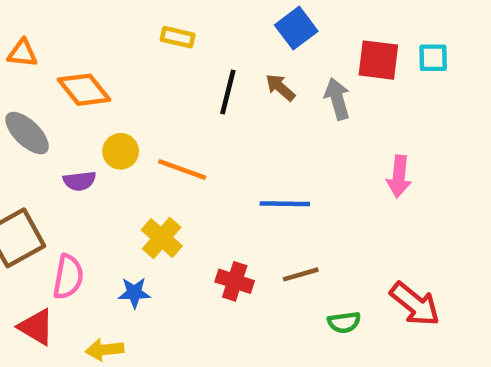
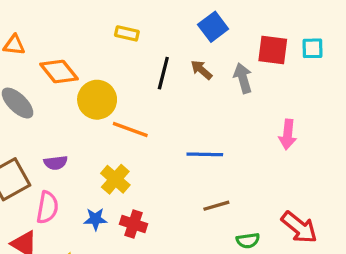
yellow circle: (121, 151) -> (97, 100), moved, size x1.5
purple semicircle: (80, 181) -> (56, 163), moved
red cross: (235, 281) -> (134, 224), moved

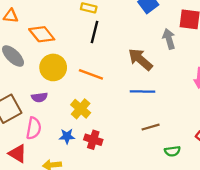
brown arrow: (201, 70) -> (140, 59), moved, size x1.6
black line: (163, 73) -> (94, 32), moved
yellow circle: (97, 100) -> (53, 67), moved

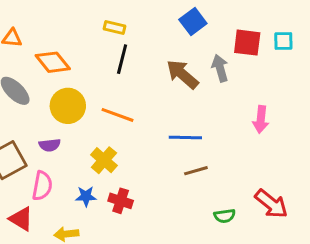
brown arrow: (140, 59) -> (182, 74), moved
brown line: (151, 127) -> (196, 171), moved

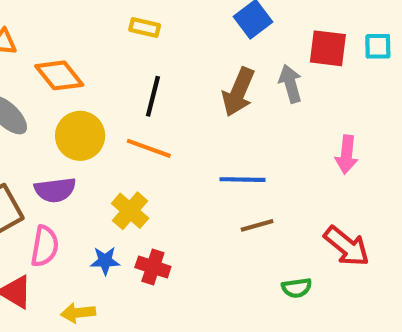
black line: (122, 59) -> (153, 96), moved
brown arrow: (182, 74) -> (238, 92), turned -108
purple semicircle: (50, 145) -> (55, 190), size x1.4
red arrow: (271, 204) -> (347, 246), moved

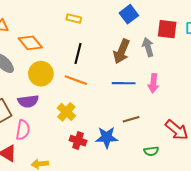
pink arrow: (347, 155) -> (153, 83), moved
blue line: (243, 180) -> (124, 83), moved
blue star: (105, 261) -> (107, 137), moved, size x1.5

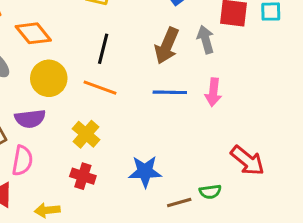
brown line: (131, 119) -> (179, 203), moved
red cross: (78, 141) -> (83, 176), moved

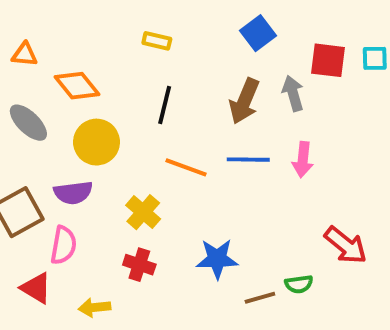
orange line: (100, 88) -> (186, 167), moved

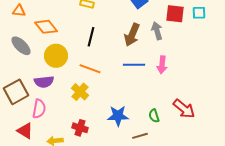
orange line: (186, 167) -> (90, 69), moved
red cross: (139, 265) -> (80, 128), moved
green semicircle: (299, 284) -> (154, 116), moved, turned 80

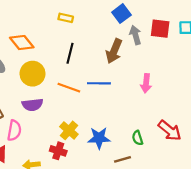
gray arrow: (157, 31) -> (135, 35), moved
blue line: (134, 65) -> (99, 83), moved
purple semicircle: (44, 82) -> (32, 105), moved
yellow cross: (80, 92) -> (69, 130), moved

